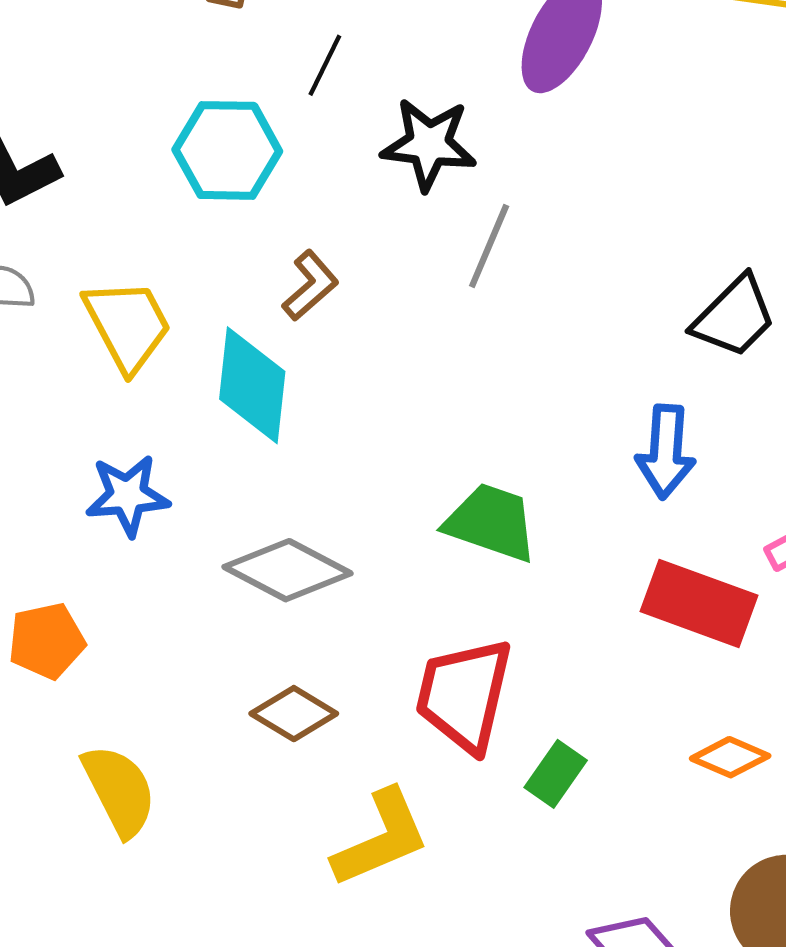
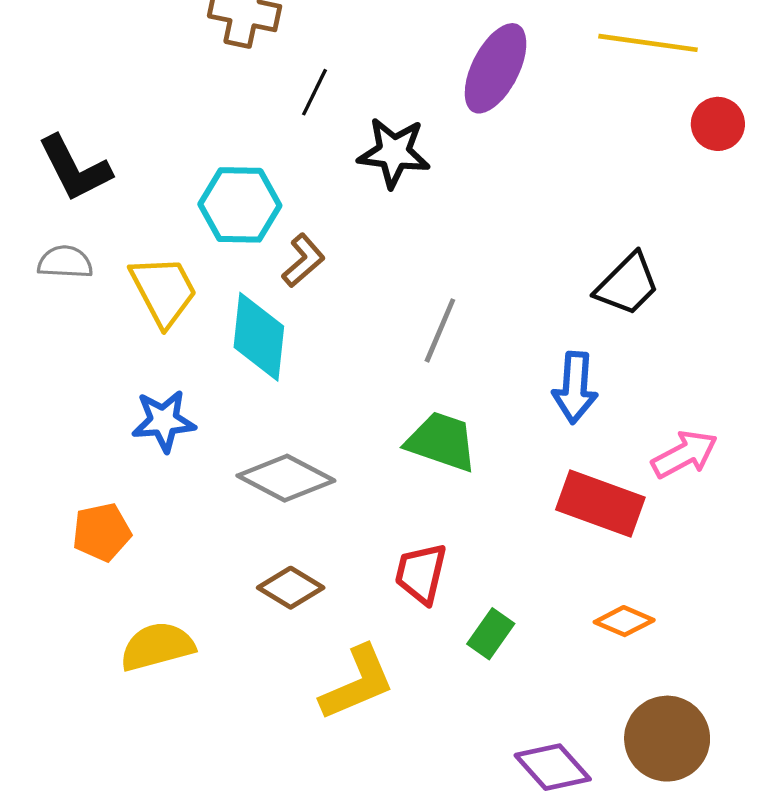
cyan hexagon: (227, 150) -> (240, 205), moved
gray line: (489, 246) -> (440, 330), moved
red trapezoid: (464, 695) -> (421, 573), size x0.7
yellow semicircle: (119, 790) -> (157, 646), turned -78

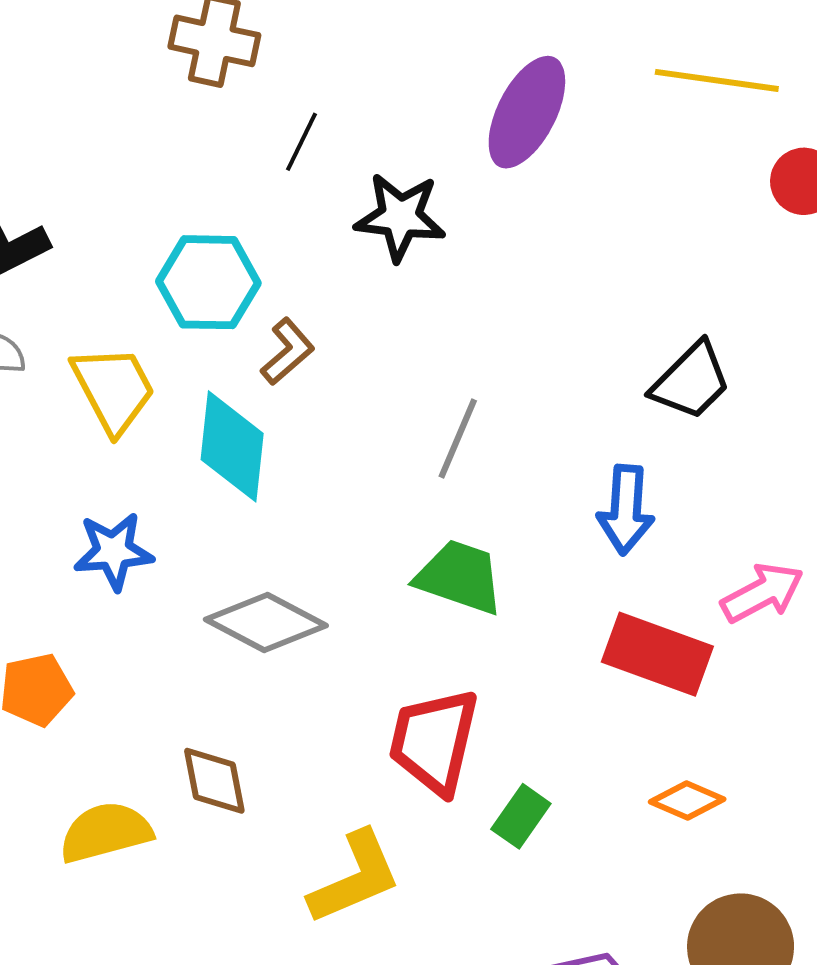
red trapezoid: (421, 573) -> (434, 741), size x1.4
brown diamond: (291, 588) -> (214, 781), moved, turned 48

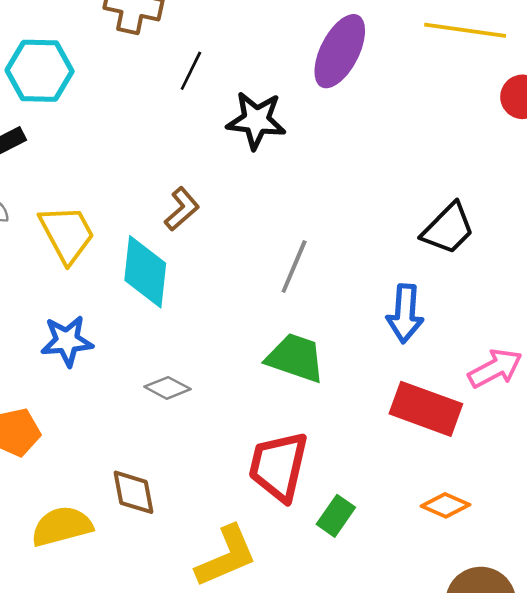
cyan hexagon: (208, 282) -> (40, 71), moved
gray diamond: (266, 622) -> (167, 388), size x0.6

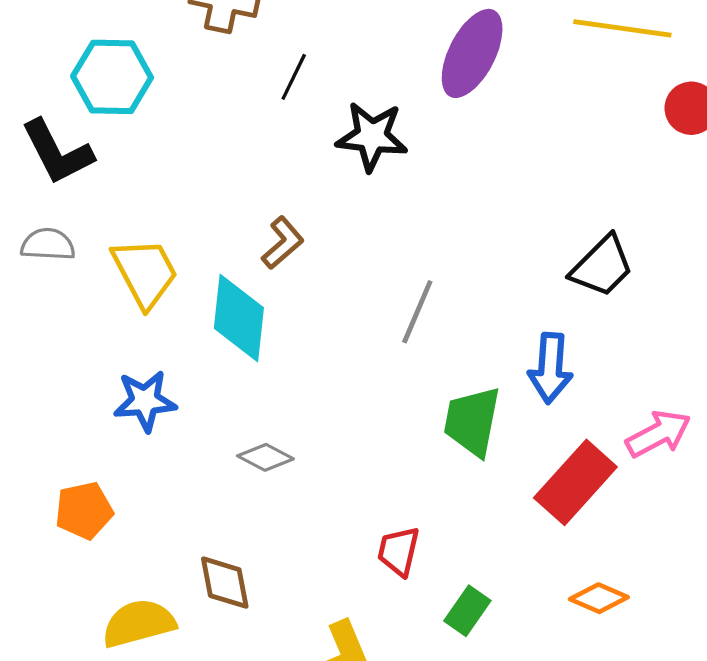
green trapezoid: (295, 358) -> (472, 421), moved, turned -98
red rectangle: (426, 409) -> (575, 482), turned -68
red trapezoid: (278, 466) -> (399, 551), size x0.6

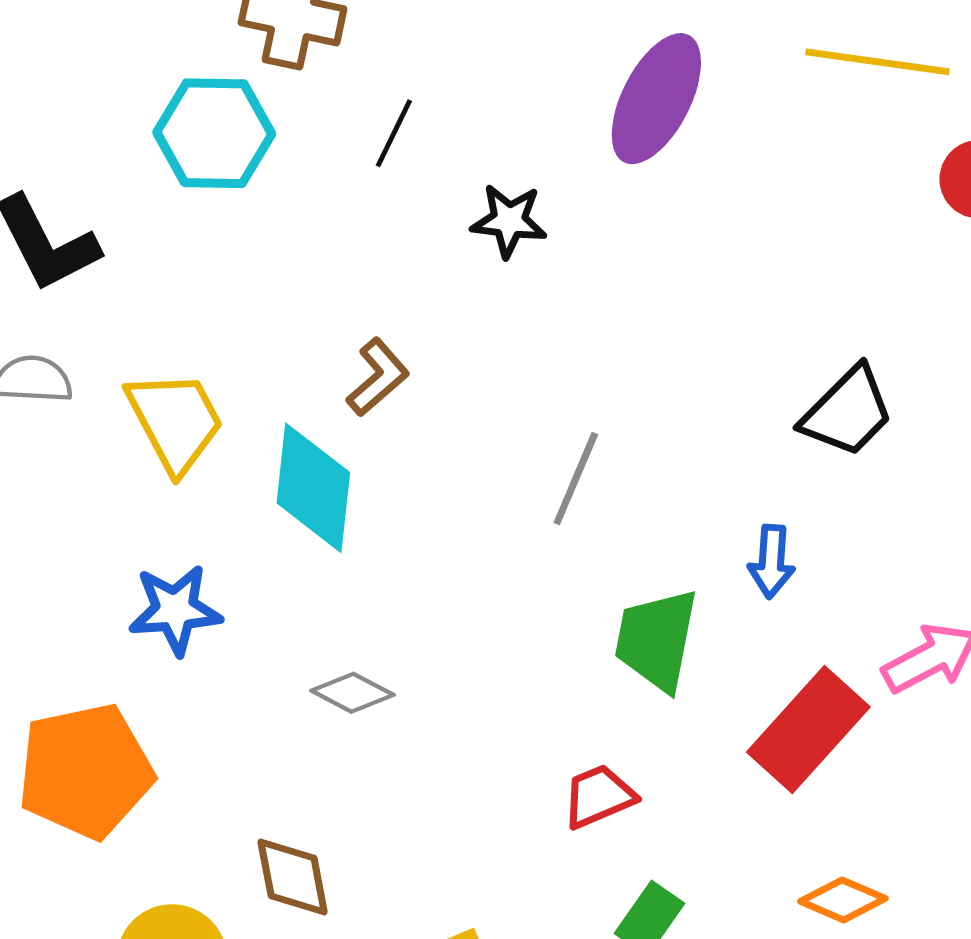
cyan hexagon: (112, 77) -> (214, 133), moved
black star: (372, 136) -> (509, 221), size x0.7
blue arrow: (550, 368) -> (772, 561), size x0.7
orange pentagon: (84, 511) -> (85, 771), size x1.6
red trapezoid: (399, 551) -> (599, 796), moved, turned 54

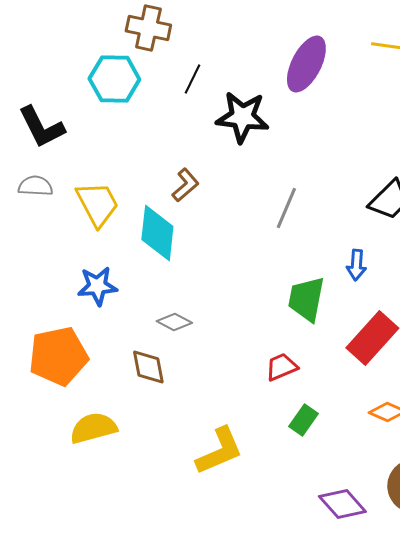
black star: (509, 221) -> (242, 117), size x1.6
gray line: (576, 479) -> (286, 208), moved
brown diamond: (293, 877) -> (148, 367), moved

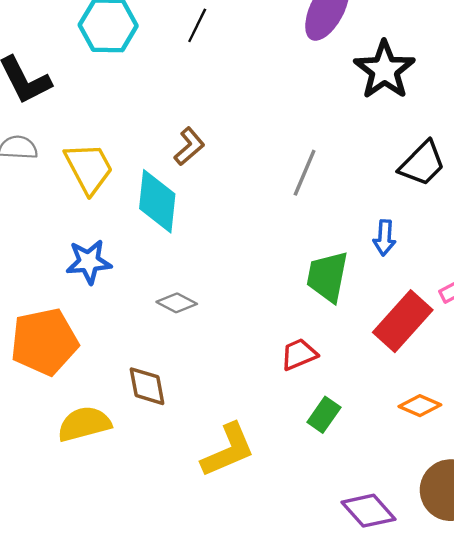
black star: (242, 117) -> (384, 70), moved, turned 30
brown diamond: (148, 367) -> (147, 386), moved

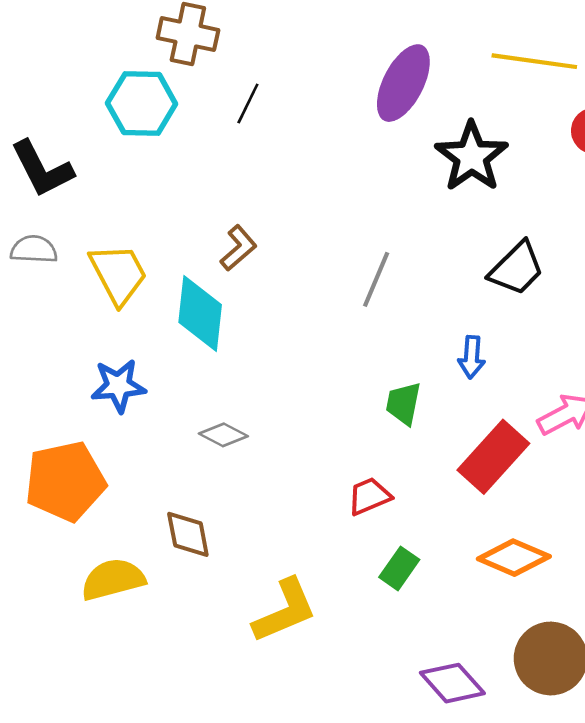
green trapezoid: (327, 277) -> (403, 403), size x0.7
orange diamond: (420, 406) -> (514, 558), size x1.4

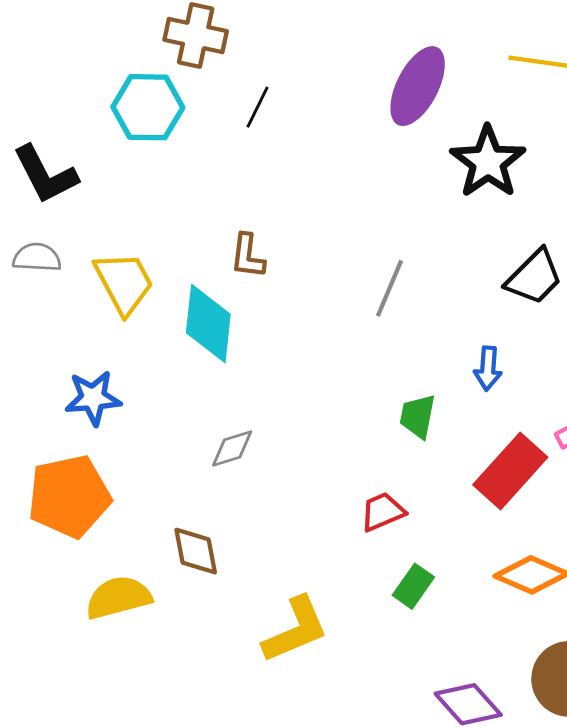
brown L-shape: (238, 248) -> (248, 256), turned 138
blue star: (118, 386) -> (93, 398), moved
gray diamond: (223, 435) -> (232, 449), turned -45

